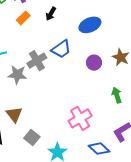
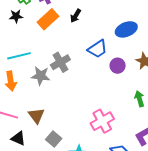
orange rectangle: (23, 18) -> (48, 19), size x1.5
blue ellipse: (90, 25) -> (126, 29), moved
blue trapezoid: (61, 49) -> (98, 49), moved

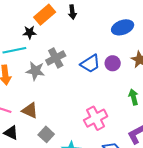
black star: (16, 16) -> (30, 32), moved
black arrow: (76, 16) -> (72, 12), turned -40
blue trapezoid: (98, 49) -> (90, 64), moved
brown triangle: (36, 116) -> (30, 111), turned -30

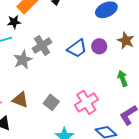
gray star: (35, 71) -> (23, 60), turned -30
gray square: (46, 134) -> (51, 102), moved

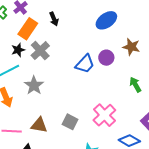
gray cross: (42, 45) -> (40, 51), moved

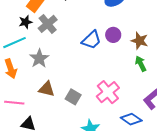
brown star: (131, 47) -> (140, 41), moved
brown triangle: (39, 125) -> (47, 89), moved

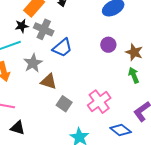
gray cross: (48, 24) -> (44, 29), turned -30
blue trapezoid: (91, 40) -> (62, 48), moved
brown triangle: (47, 89) -> (49, 81), moved

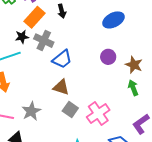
gray star: (33, 63) -> (31, 111), moved
brown triangle: (49, 81) -> (61, 87), moved
gray square: (64, 104) -> (70, 110), moved

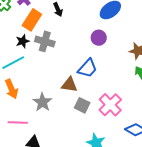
purple circle: (108, 57) -> (99, 38), moved
blue trapezoid: (62, 59) -> (87, 68), moved
gray star: (31, 111) -> (42, 102), moved

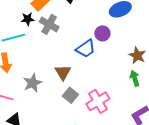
blue trapezoid: (87, 68) -> (86, 49), moved
brown triangle: (69, 85) -> (63, 72), turned 36

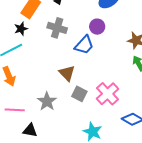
gray cross: (49, 24) -> (57, 28), moved
gray star: (33, 83) -> (47, 101), moved

